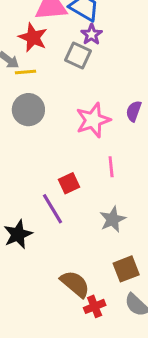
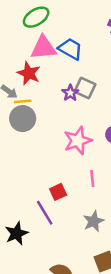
purple star: (92, 34) -> (70, 93), moved
gray square: (78, 56) -> (85, 88), moved
gray circle: (28, 110) -> (23, 119), moved

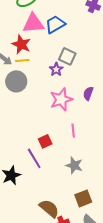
blue trapezoid: (70, 49) -> (55, 24), turned -60
purple star: (70, 93) -> (56, 69), moved
yellow line: (23, 101) -> (22, 60), moved
gray star: (94, 221) -> (74, 165), turned -30

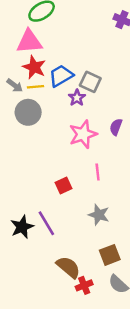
pink triangle: (33, 23) -> (29, 42), moved
blue trapezoid: (55, 24) -> (61, 76), moved
purple line: (34, 158) -> (46, 223), moved

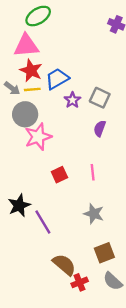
gray square: (90, 82) -> (100, 98), moved
purple semicircle: (116, 127) -> (100, 128), moved
pink star: (83, 134) -> (38, 137), moved
red square: (63, 185) -> (59, 175), moved
black star: (22, 227) -> (19, 205), moved

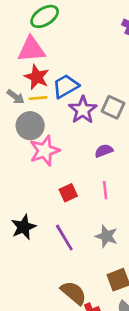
purple star: (72, 100) -> (83, 110), size x1.5
purple semicircle: (100, 128) -> (104, 151), moved, turned 49
purple line: (43, 222) -> (64, 238), moved

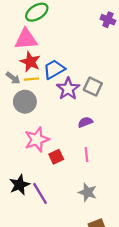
pink star: (45, 151) -> (37, 139), moved
purple line: (64, 238) -> (40, 193), moved

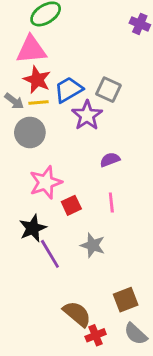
gray square: (93, 87) -> (108, 90), moved
black star: (20, 185) -> (33, 228), moved
gray star: (87, 192) -> (93, 245), moved

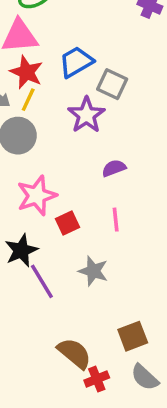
blue trapezoid: (68, 90) -> (76, 62), moved
yellow line: (38, 102) -> (28, 100), turned -60

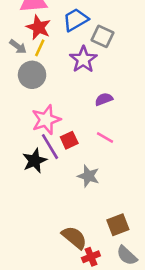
pink line: (116, 220) -> (105, 138), turned -54
purple line: (42, 281) -> (50, 147), moved

